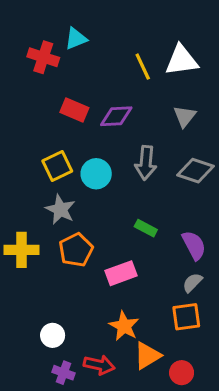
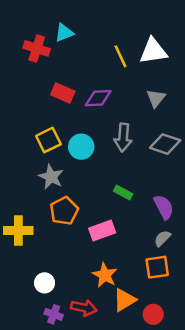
yellow cross: (22, 250) -> (18, 230), moved

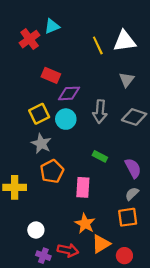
red cross: (37, 48) -> (30, 39), turned 36
purple diamond: (98, 98) -> (69, 93), moved
pink rectangle: (102, 230) -> (83, 187), turned -66

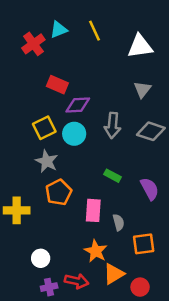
yellow line: (98, 45) -> (95, 31), moved
gray semicircle: (132, 194) -> (118, 222), moved, turned 120
purple cross: (43, 256) -> (49, 287), turned -32

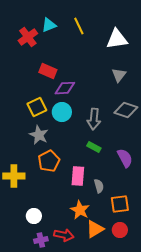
gray arrow: (112, 125) -> (94, 119), moved
red circle: (140, 287) -> (120, 230), moved

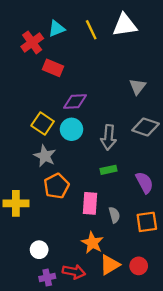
white triangle: (117, 39) -> (125, 25), moved
red rectangle: (48, 71) -> (53, 68), moved
yellow square: (37, 107) -> (43, 124), turned -30
green rectangle: (94, 147) -> (109, 170), turned -40
orange square: (120, 204) -> (147, 222), moved

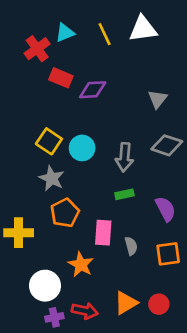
purple diamond: (75, 102) -> (93, 90), moved
orange star: (92, 243) -> (81, 264), moved
white circle: (39, 250) -> (45, 286), size x1.5

